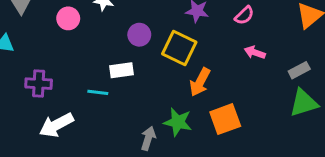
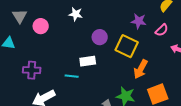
pink semicircle: (244, 15) -> (162, 30), moved
pink circle: (68, 18) -> (41, 26), moved

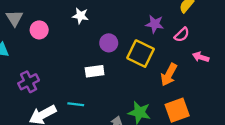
orange arrow: (141, 69) -> (169, 75), moved
purple cross: (32, 70) -> (29, 82), turned -30
cyan line: (72, 76) -> (76, 104), moved

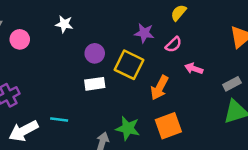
white rectangle: (95, 71) -> (95, 84), moved

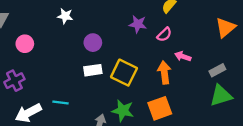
pink circle: (20, 39) -> (25, 44), moved
yellow square: (129, 65) -> (124, 73), moved
orange arrow: (159, 88) -> (164, 73), moved, turned 145

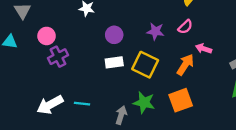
purple star: (138, 24) -> (155, 31), moved
orange arrow: (164, 73) -> (185, 65), turned 40
purple cross: (14, 81) -> (58, 57), moved
cyan line: (61, 103) -> (82, 104), moved

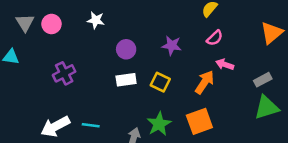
pink semicircle: (185, 27) -> (215, 38), moved
pink circle: (47, 36) -> (51, 24), moved
yellow square: (145, 65) -> (160, 82), size x0.7
green star: (144, 102) -> (159, 124), turned 30

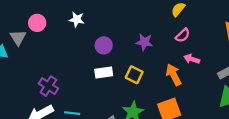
gray triangle: (25, 23) -> (18, 38), moved
purple cross: (64, 73) -> (48, 86), moved, turned -30
orange arrow: (205, 82) -> (174, 75), turned -60

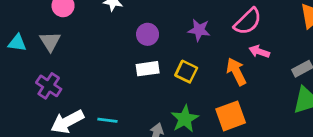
pink semicircle: (183, 35) -> (248, 21), size x1.5
gray triangle: (18, 38) -> (50, 41), moved
purple cross: (48, 86) -> (49, 86), moved

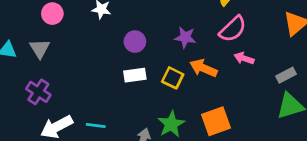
orange arrow: (236, 72) -> (203, 68), moved, turned -40

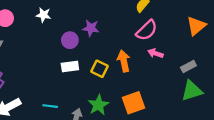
purple star: (185, 37) -> (91, 28), moved
orange arrow: (203, 68) -> (124, 61), turned 55
cyan line: (96, 125) -> (50, 106), moved

